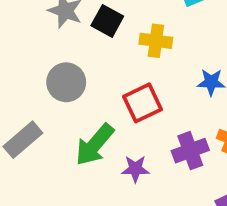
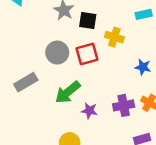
black square: (107, 21) -> (88, 20), turned -30
red square: (143, 103) -> (87, 54), moved

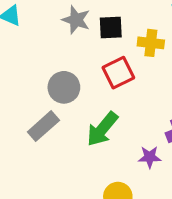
gray circle: (57, 53) -> (64, 87), moved
purple star: (89, 111) -> (150, 157), moved

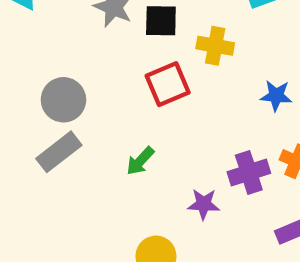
gray circle: (64, 87) -> (63, 100), moved
green arrow: (102, 129) -> (140, 161), size x0.6

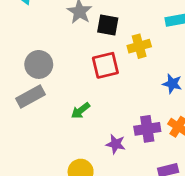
yellow cross: (215, 46) -> (139, 46), turned -35

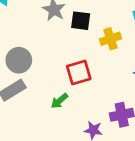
red square: (105, 65) -> (79, 72), moved

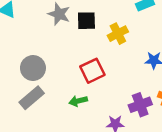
green arrow: (59, 101) -> (78, 101), turned 36

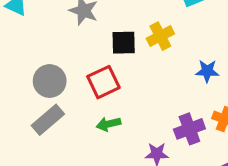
black square: (86, 21) -> (124, 43), moved
red square: (92, 71) -> (103, 82), moved

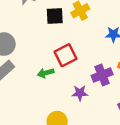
red square: (103, 82) -> (66, 55), moved

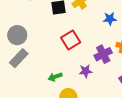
green arrow: (46, 73) -> (55, 77), moved

